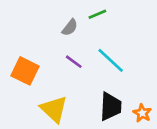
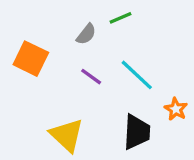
orange square: (25, 71) -> (31, 59), moved
orange star: (142, 113) -> (176, 109), moved

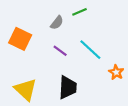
black trapezoid: (137, 132) -> (68, 87), moved
yellow triangle: (67, 135) -> (26, 90), moved

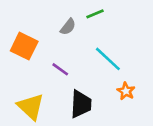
purple line: (60, 51) -> (60, 69), moved
orange star: (116, 72) -> (126, 91), moved

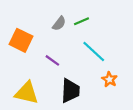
green line: (95, 14) -> (81, 21), moved
yellow triangle: (31, 107) -> (27, 93), turned -30

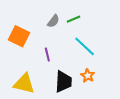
purple line: (52, 60) -> (47, 54), turned 40
orange star: (109, 79) -> (88, 76), moved

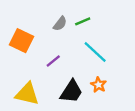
purple line: (47, 54) -> (53, 61), turned 64
black trapezoid: (63, 82) -> (71, 92), turned 30

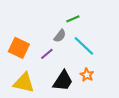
gray semicircle: (60, 24) -> (60, 36), moved
orange square: (22, 41) -> (19, 48), moved

